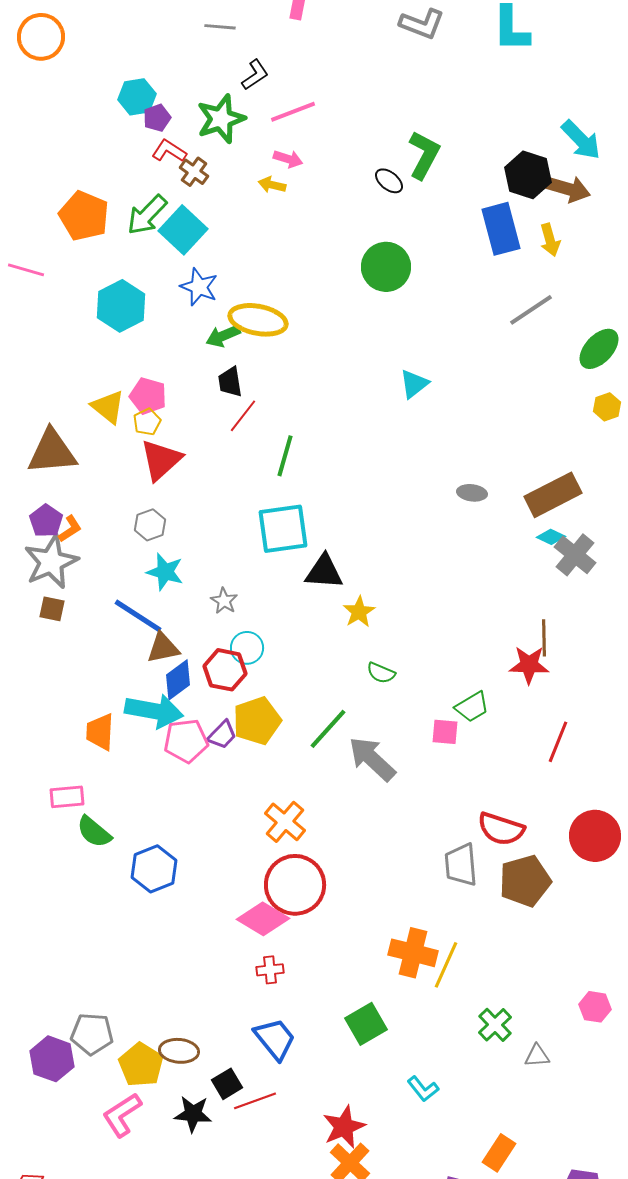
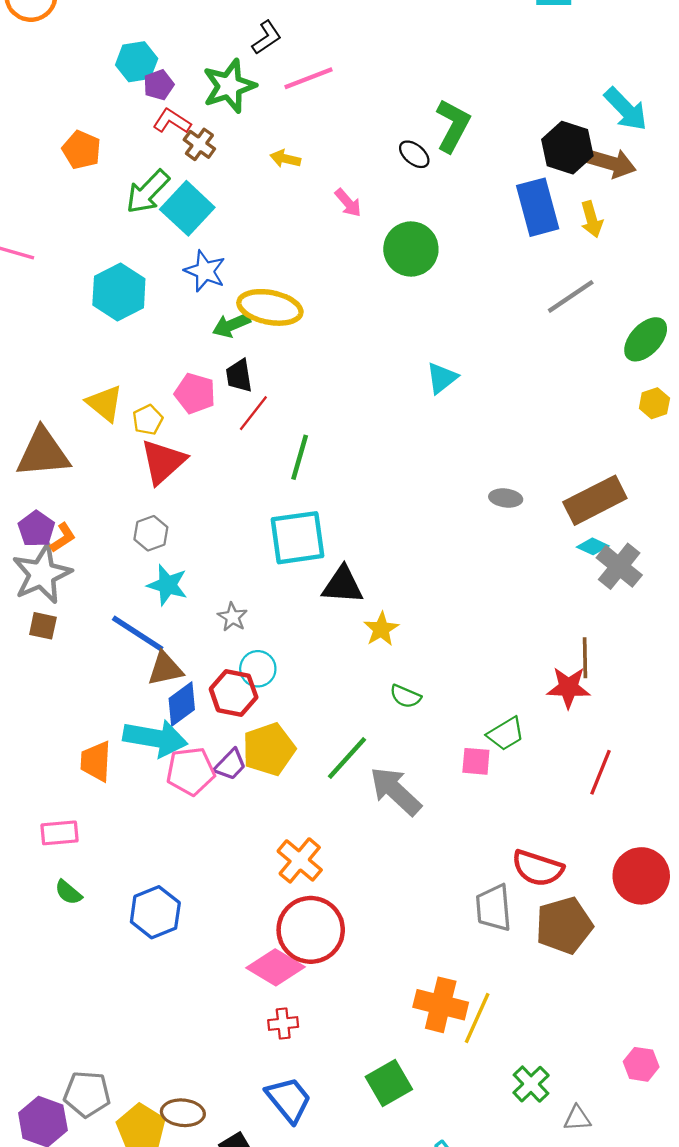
pink arrow: (288, 159) -> (348, 203), moved, turned 32
orange pentagon: (84, 216) -> (82, 150), moved, size x0.7
pink pentagon: (148, 396) -> (195, 393), moved
green semicircle: (94, 832) -> (68, 892), moved, size x0.7

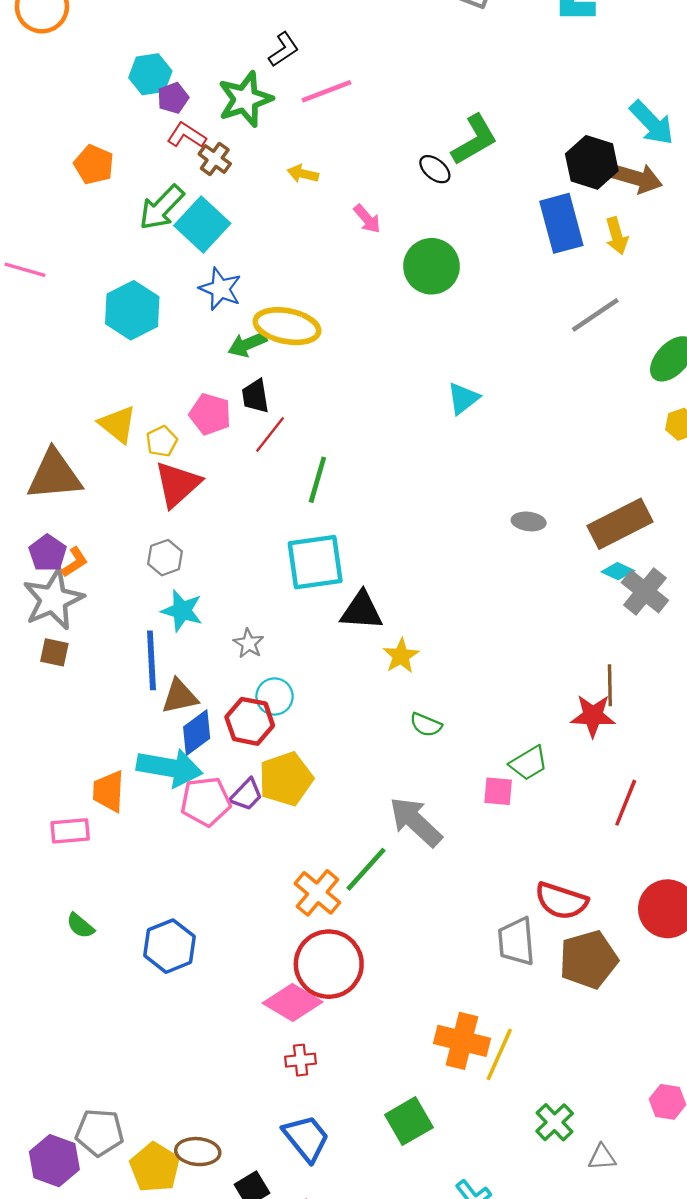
green L-shape: (453, 126) -> (474, 140), turned 32
blue line: (138, 634) -> (151, 660), turned 54
green line: (347, 758) -> (366, 869), moved
pink rectangle: (59, 833) -> (70, 831), moved

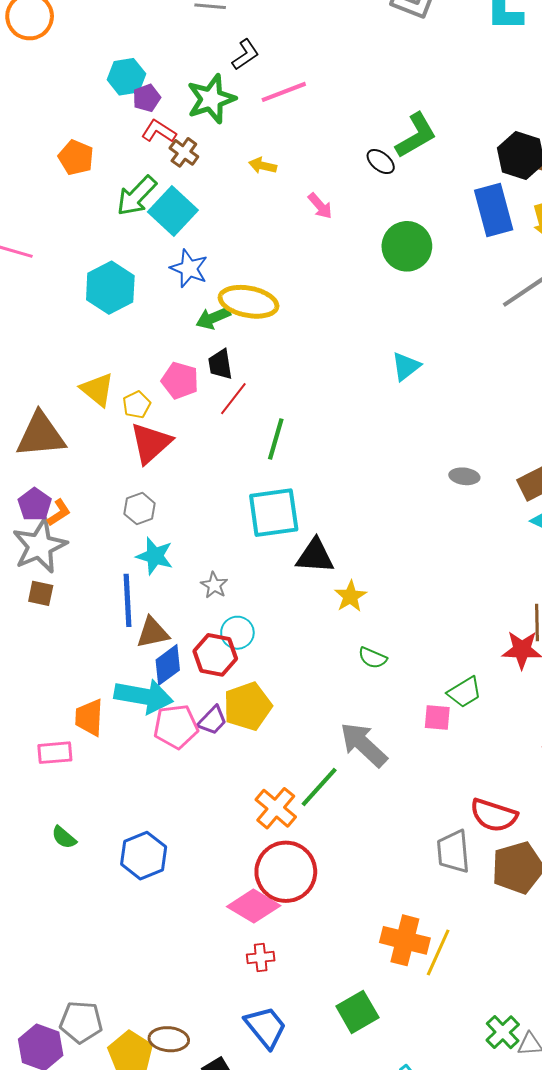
green circle: (431, 266) -> (407, 246), moved
green cross: (555, 1122) -> (503, 1032), moved

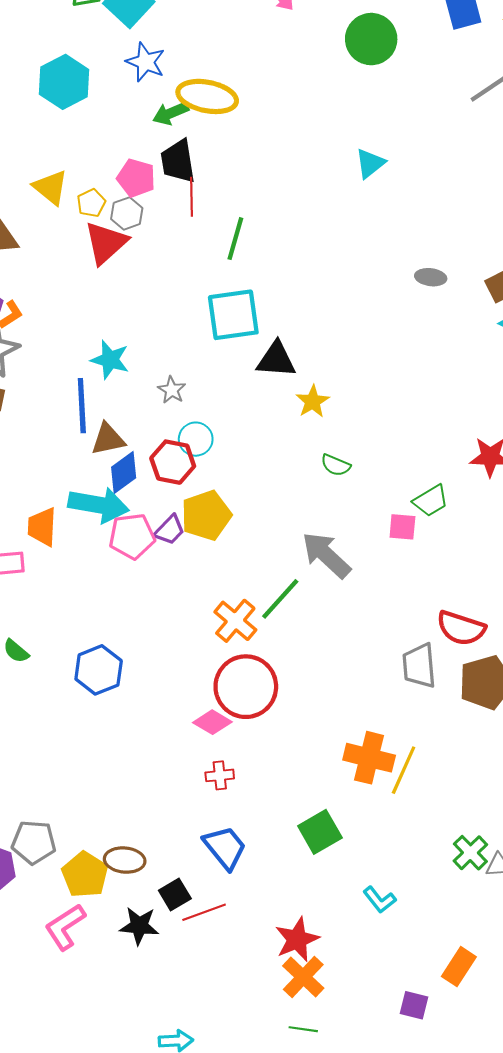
black trapezoid: (220, 364) -> (178, 161), size x1.4
red line: (233, 399) -> (191, 197), turned -39
gray hexagon: (140, 509) -> (127, 213), moved
pink diamond: (254, 906) -> (212, 722), size x0.7

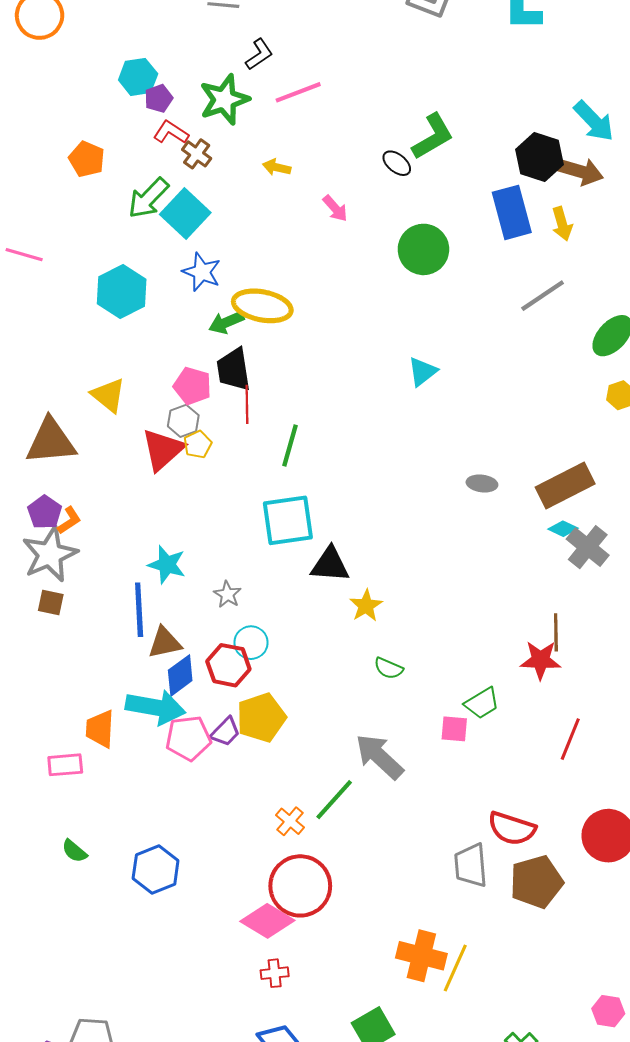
yellow pentagon: (91, 203) -> (198, 444), moved
orange cross: (235, 621) -> (290, 821), size x0.7
pink diamond: (212, 722) -> (267, 921), size x1.4

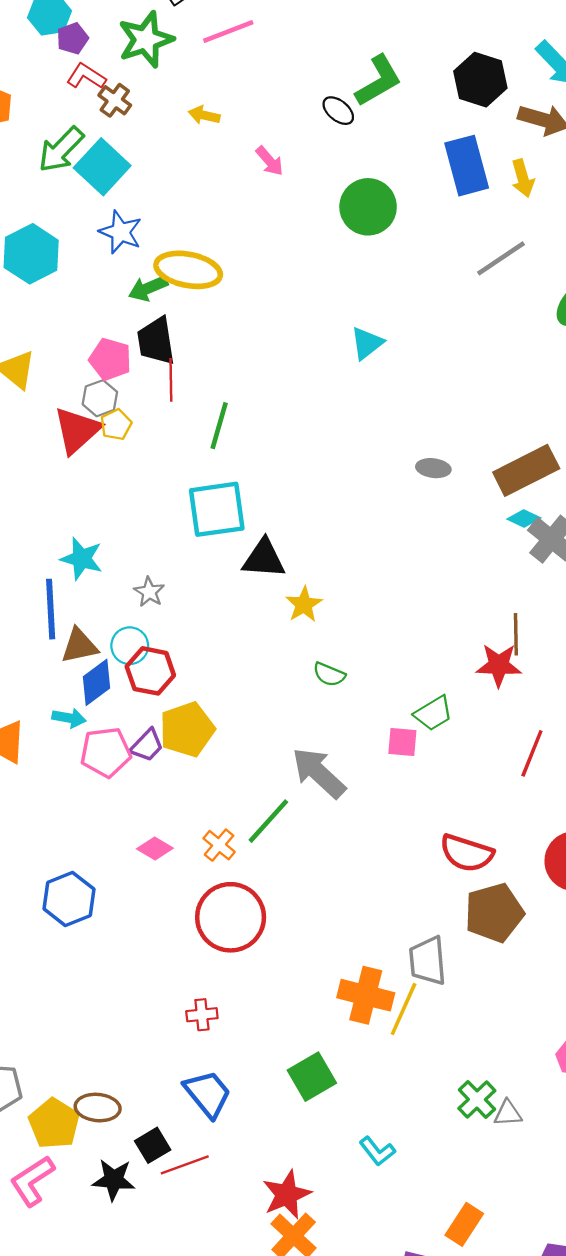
black hexagon: (539, 157) -> (480, 80), moved
cyan circle: (251, 643) -> (130, 646), moved
cyan arrow: (156, 707) -> (69, 718), size x0.5
gray trapezoid: (471, 865) -> (428, 961), moved
pink diamond: (267, 921) -> (155, 849), moved, size x0.6

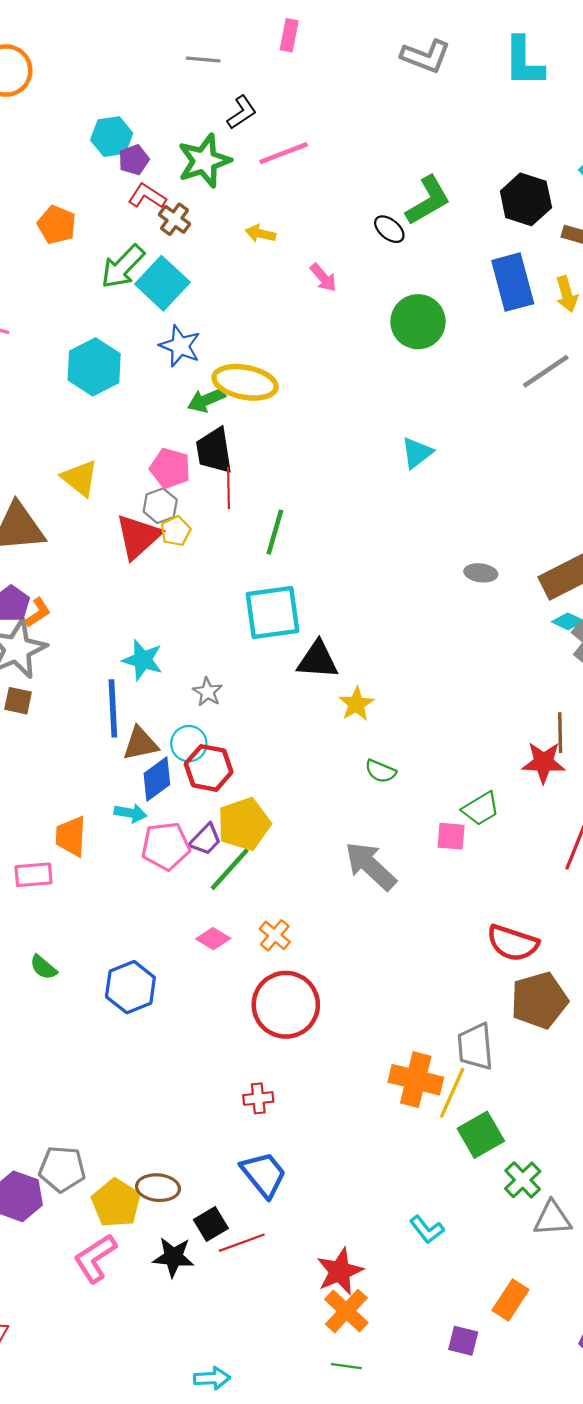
green line: (268, 821) -> (230, 869), moved
green square: (312, 1077) -> (481, 1135), moved
gray triangle: (508, 1113) -> (552, 1218), moved, size x1.4

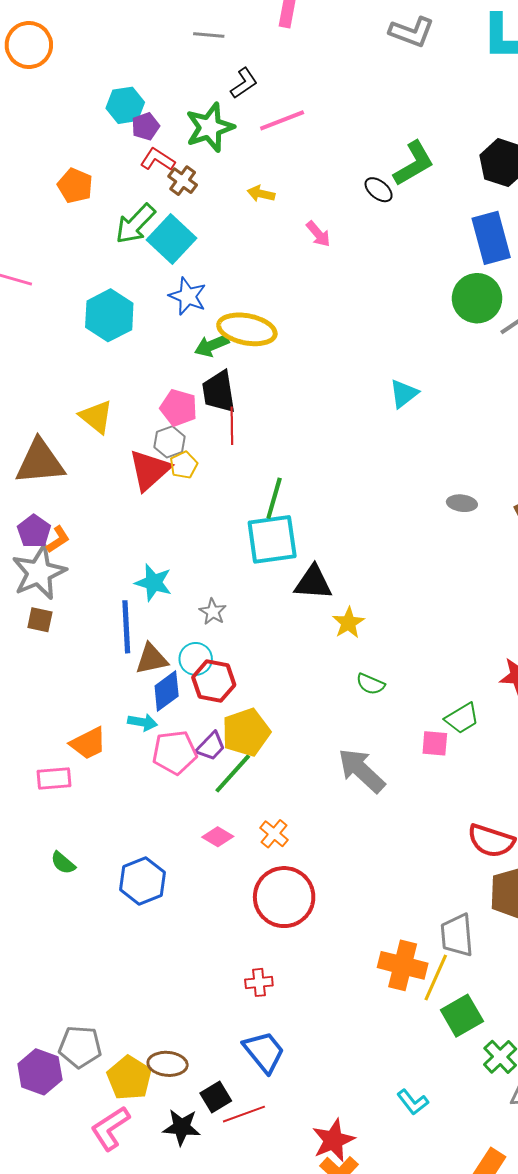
green circle: (418, 322) -> (477, 298), moved
green line: (275, 532) -> (274, 498), moved
orange trapezoid: (71, 836) -> (88, 743), turned -120

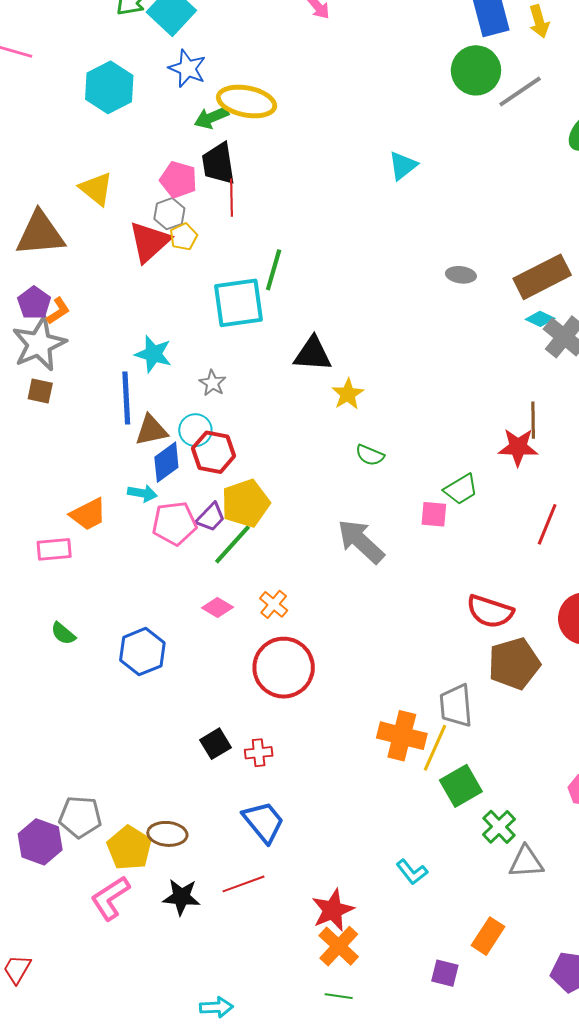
cyan square: (272, 539) -> (239, 303), moved
black square: (216, 1097) -> (215, 744), moved

